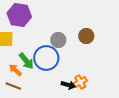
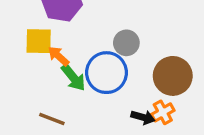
brown circle: (86, 36) -> (173, 76), moved, size x1.5
orange arrow: (15, 70) -> (58, 56), moved

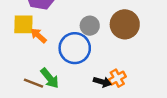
brown circle: (173, 76) -> (125, 24), moved
green arrow: (73, 78) -> (50, 78), moved

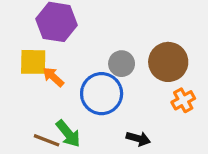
orange cross: (117, 78) -> (183, 100), moved

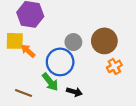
green arrow: (68, 134) -> (50, 82), moved
black arrow: (138, 139) -> (74, 92), moved

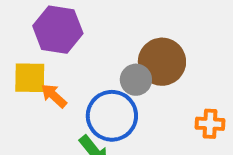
brown circle: (104, 41) -> (162, 62), moved
orange cross: (114, 66) -> (210, 124), turned 32

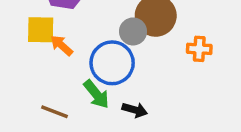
orange cross: (210, 124) -> (199, 49), moved

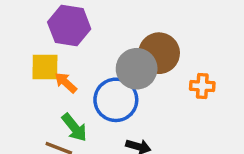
gray circle: (133, 31) -> (137, 69), size x1.5
green arrow: (96, 94) -> (74, 128), moved

